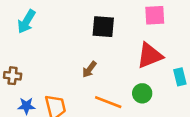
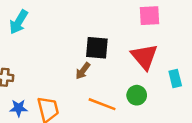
black square: (103, 27) -> (97, 48), moved
red triangle: (150, 56) -> (144, 57), turned -48

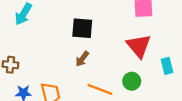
black square: (97, 48) -> (82, 28), moved

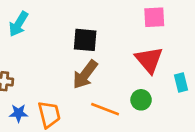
brown arrow: (82, 59) -> (85, 75), size x1.6

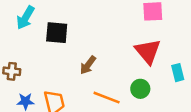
black square: (85, 40) -> (57, 33), moved
brown arrow: (85, 75) -> (88, 65), size x0.7

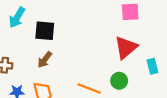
red triangle: (148, 51) -> (126, 47), turned 30
brown arrow: (88, 65) -> (45, 60), moved

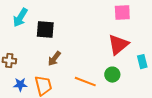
brown arrow: (45, 60) -> (54, 59), moved

